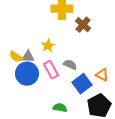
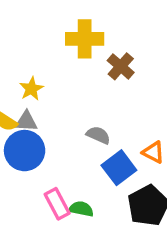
yellow star: (48, 46) -> (31, 89), moved
pink rectangle: (51, 70) -> (57, 204), moved

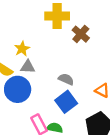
gray triangle: (26, 121) -> (28, 67), moved
blue square: (119, 168) -> (66, 102), moved

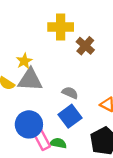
gray triangle: (28, 67) -> (30, 80), size x1.6
blue circle: (18, 89) -> (29, 124), moved

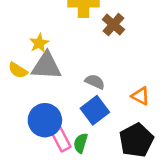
green semicircle: (58, 143) -> (81, 143), turned -84

